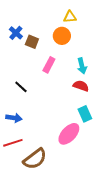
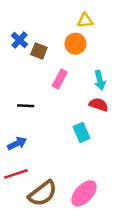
black line: (21, 87) -> (26, 106), turned -40
cyan rectangle: (85, 114) -> (82, 133), moved
blue arrow: (14, 118) -> (17, 143), turned -35
pink ellipse: (69, 134) -> (84, 193), moved

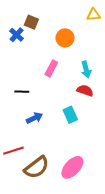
yellow triangle: (85, 21) -> (93, 15), moved
brown square: (39, 51) -> (31, 22), moved
blue arrow: (17, 143) -> (34, 118), moved

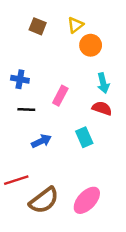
yellow triangle: (93, 15) -> (75, 25), moved, turned -32
blue cross: (17, 35) -> (20, 79), moved, turned -32
orange circle: (65, 38) -> (91, 45), moved
pink rectangle: (51, 68) -> (60, 96), moved

